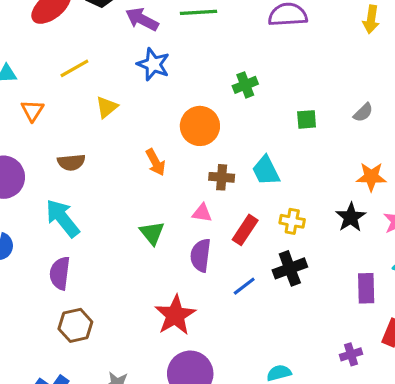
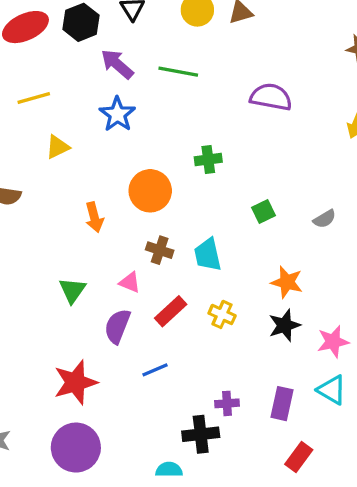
green square: (307, 119) -> (263, 211), turned -35
orange star: (371, 177) -> (287, 282), moved
black cross: (290, 268) -> (201, 434), moved
purple cross: (351, 354) -> (227, 403), moved

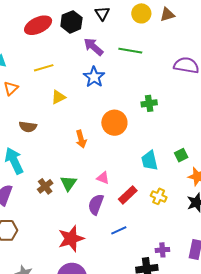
green square: (263, 211) -> (181, 155), moved
brown cross: (160, 250) -> (45, 186), moved, turned 35

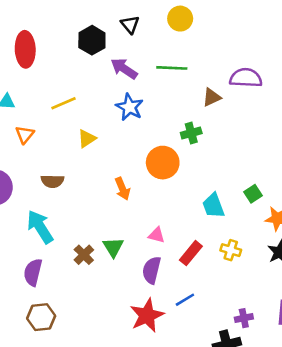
brown triangle: (167, 15) -> (212, 97), moved
red ellipse: (38, 25) -> (25, 49), moved, turned -60
green cross: (149, 103) -> (191, 133), moved
red star: (71, 239) -> (147, 315), moved

